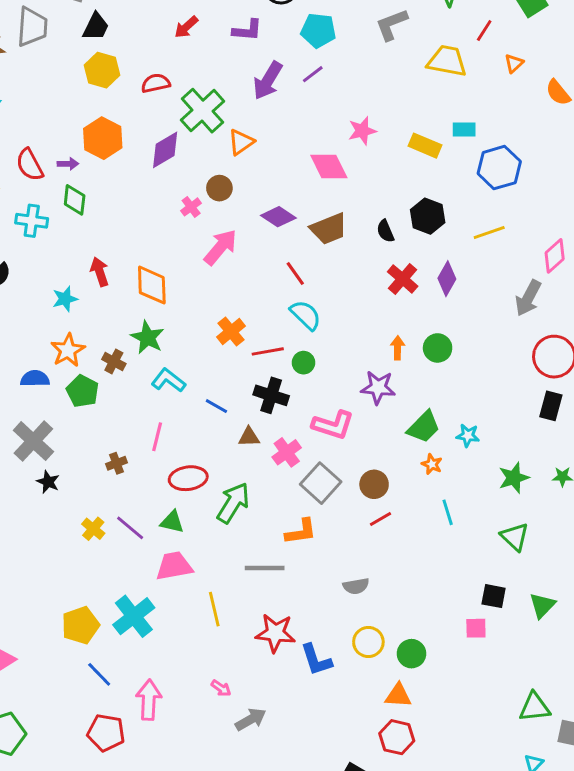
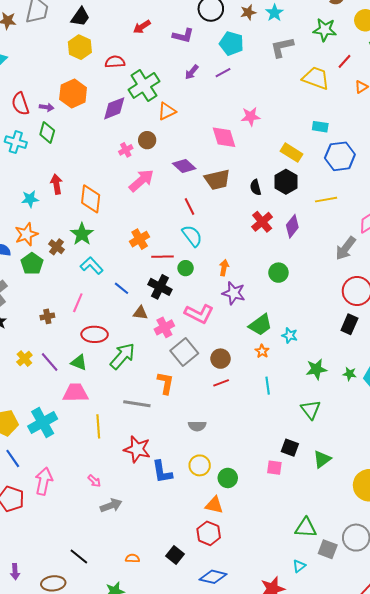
purple arrow: (268, 81) -> (192, 72), size x0.6
yellow rectangle: (425, 146) -> (291, 153), moved
orange arrow: (398, 348) -> (224, 268), moved
orange L-shape: (301, 532) -> (166, 383), turned -80

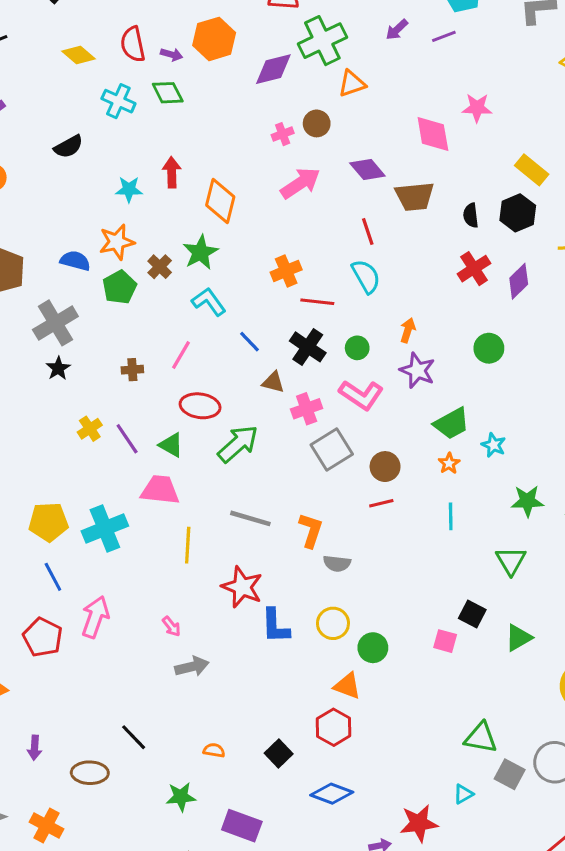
green diamond: (47, 133) -> (168, 93), turned -50
green circle: (186, 268) -> (357, 348), moved
orange L-shape: (166, 383) -> (311, 530), moved

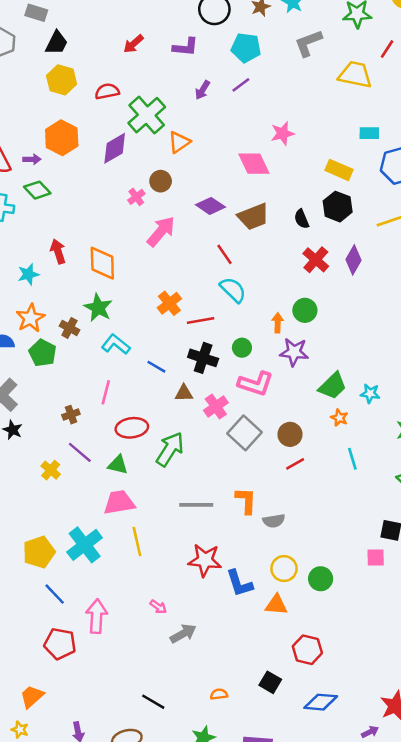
green circle: (489, 348) -> (305, 310), moved
purple line: (127, 439) -> (80, 452), moved
yellow line: (188, 545) -> (137, 542), moved
orange triangle: (347, 686) -> (276, 605), moved

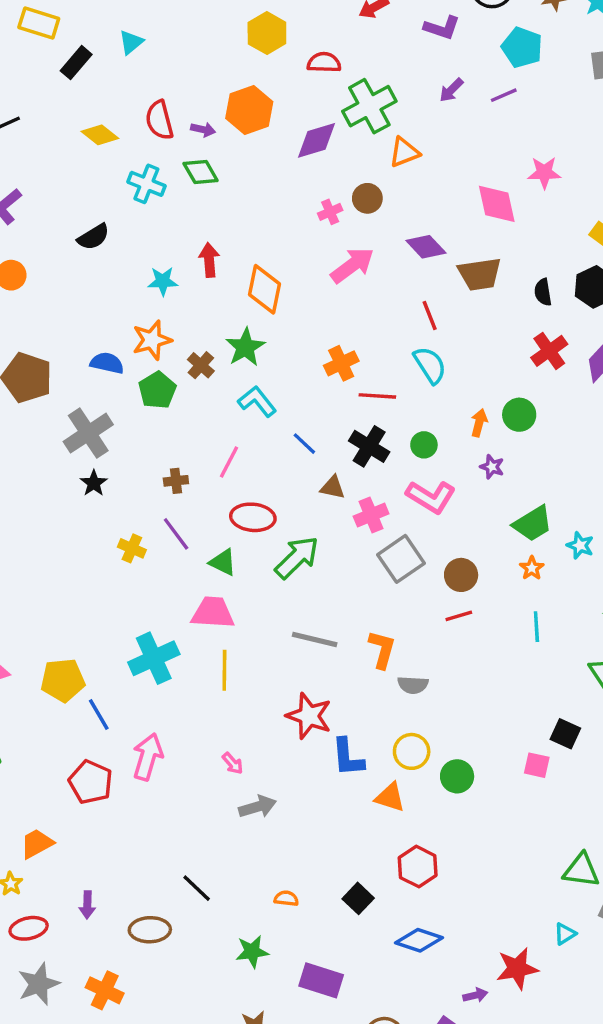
purple star: (294, 352) -> (492, 467), size x0.6
yellow cross: (51, 470) -> (132, 548), turned -30
yellow pentagon: (39, 552) -> (63, 680), moved

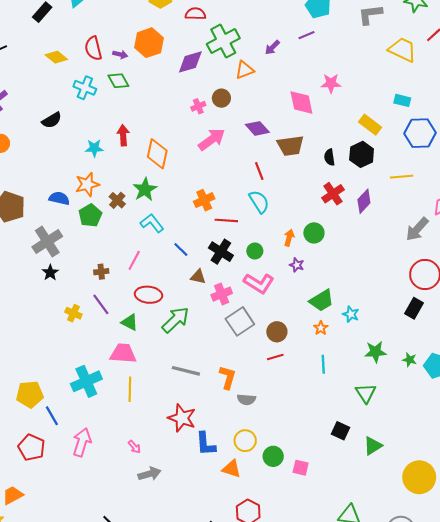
purple arrow: (451, 90) -> (272, 47), moved
pink square: (537, 765) -> (301, 468), moved
red pentagon: (91, 782) -> (32, 447), moved

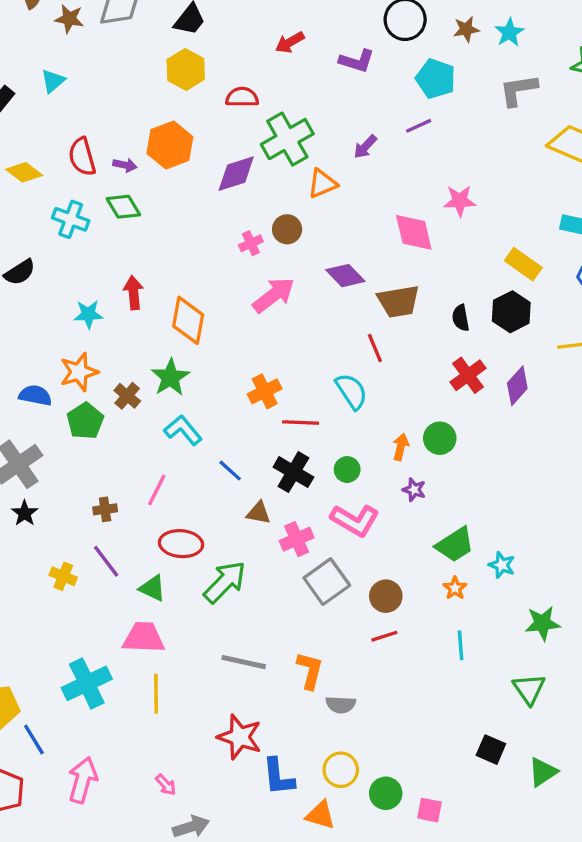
red line: (259, 171) -> (375, 348), moved

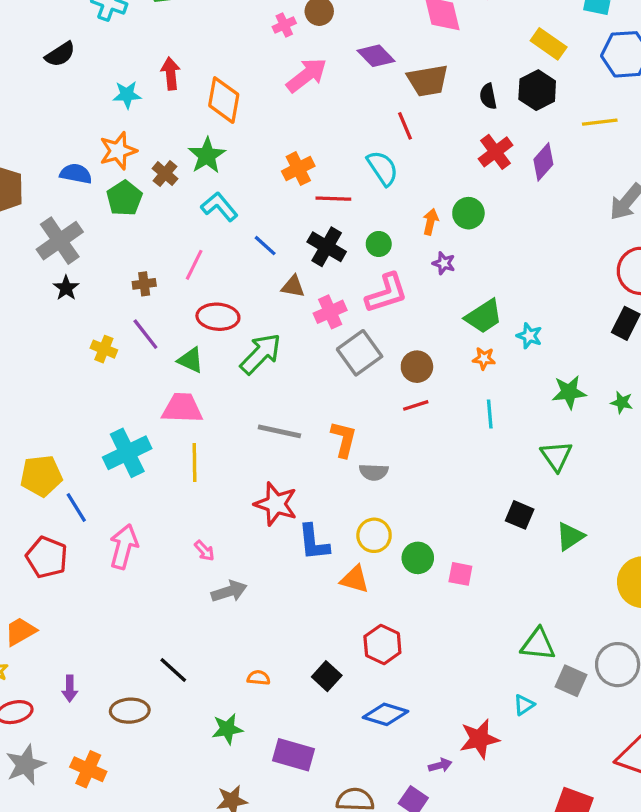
pink L-shape: (355, 520) -> (387, 293), turned -48
orange star: (455, 588) -> (484, 358), turned -30

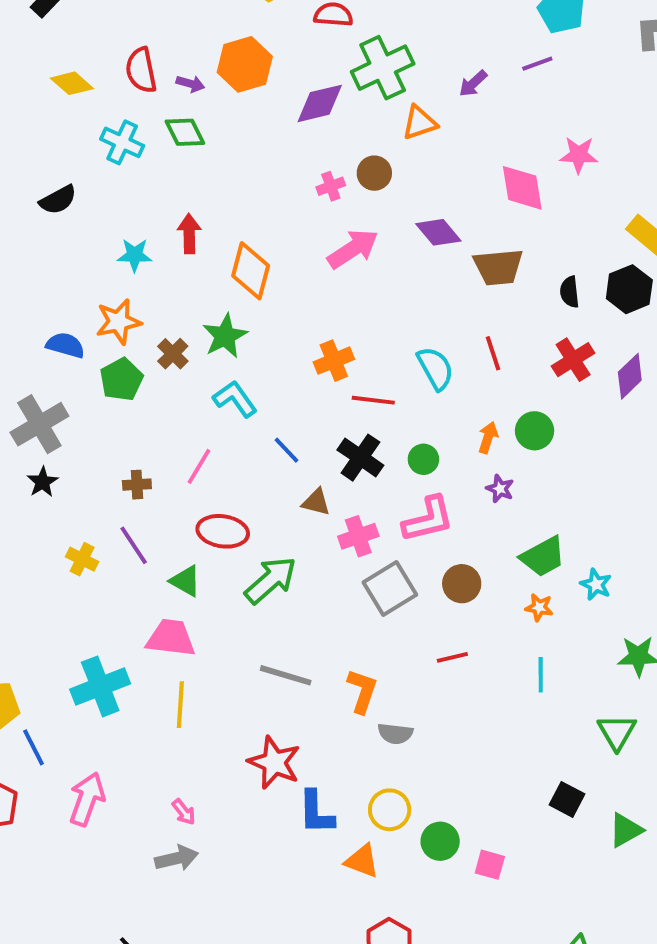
red line: (405, 126) -> (493, 353), moved
brown circle: (417, 367) -> (462, 584), moved
gray arrow: (229, 591) -> (177, 858), moved

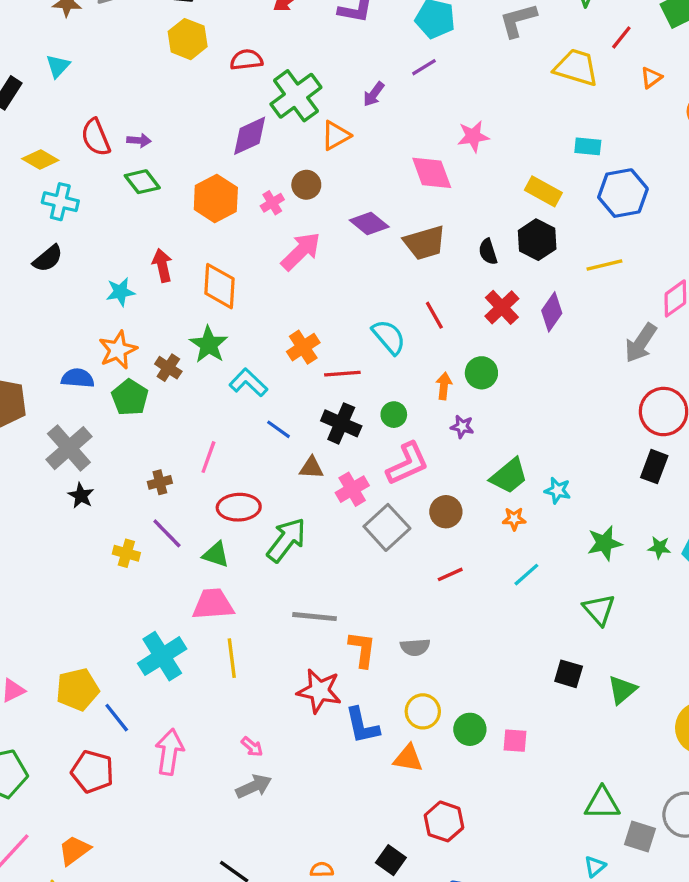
orange hexagon: (245, 64) -> (216, 198), moved
cyan cross: (122, 142) -> (60, 202), moved
cyan L-shape: (235, 399) -> (248, 383), moved
cyan line: (541, 675) -> (526, 575), turned 60
orange L-shape: (362, 691) -> (362, 649), moved

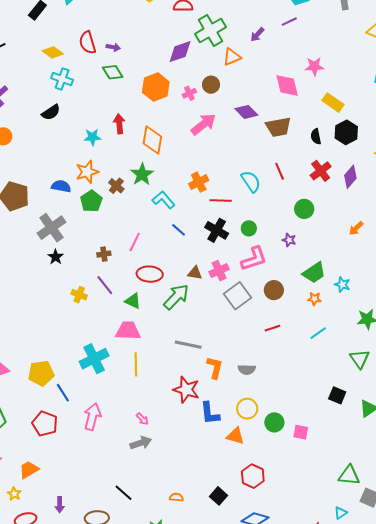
yellow rectangle: (543, 191) -> (333, 103), moved
orange arrow: (444, 386) -> (356, 228), moved, turned -147
brown triangle: (312, 468) -> (195, 273), moved

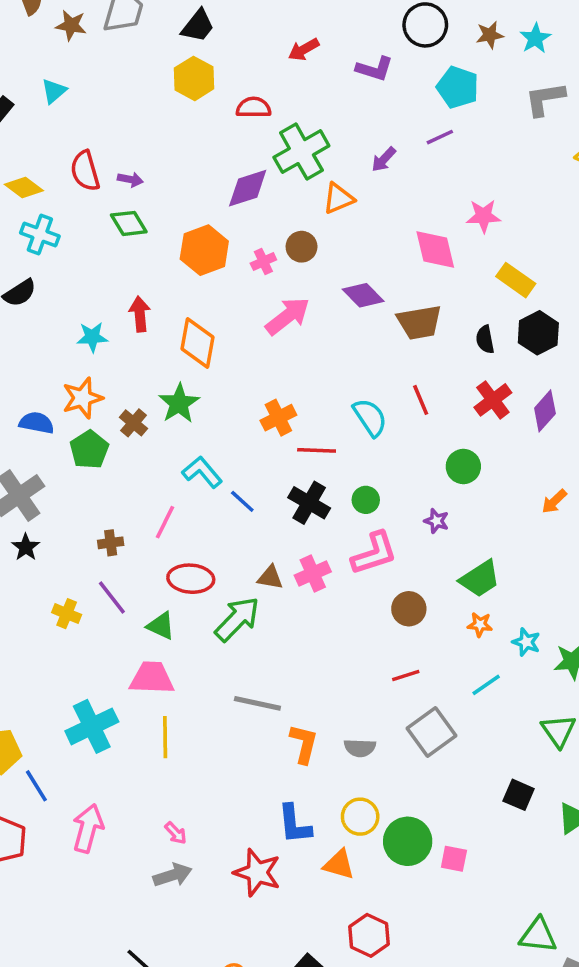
cyan L-shape: (163, 200) -> (202, 472), moved
cyan star: (342, 285) -> (526, 642), moved
gray square: (237, 296) -> (432, 732), moved
red star: (186, 390) -> (257, 873), moved
green circle: (274, 422) -> (408, 841), size x1.4

